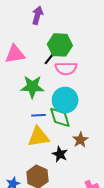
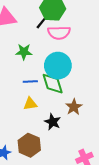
green star: (32, 87) -> (24, 52), size x0.7
yellow triangle: (38, 137) -> (30, 104), size x0.6

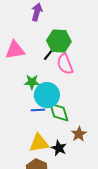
pink semicircle: (59, 33) -> (65, 64), turned 70
cyan circle: (58, 66) -> (47, 95), moved
yellow triangle: (30, 104) -> (39, 143), moved, size x1.5

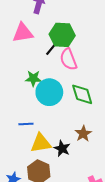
pink triangle: (15, 50) -> (23, 33), moved
blue line: (38, 110) -> (26, 124), moved
green diamond: (59, 112) -> (82, 94), moved

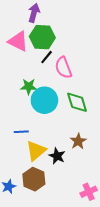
pink triangle: (23, 33) -> (18, 41), turned 35
green hexagon: (62, 35) -> (42, 37), moved
yellow triangle: (41, 143) -> (36, 151), turned -30

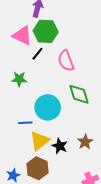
black line: (47, 57) -> (37, 54), moved
green star: (29, 87) -> (19, 79), moved
cyan circle: (44, 100) -> (48, 107), moved
brown star: (78, 141) -> (85, 142), moved

